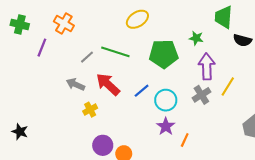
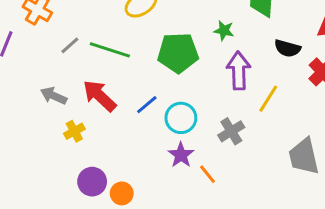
black semicircle: (242, 40) -> (288, 48), moved
gray line: (87, 57) -> (70, 45), moved
gray cross: (201, 95) -> (231, 131), moved
orange line: (185, 140) -> (208, 174), turned -64

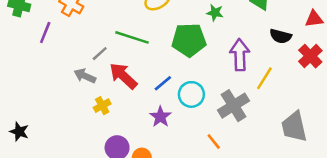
green star: (224, 31) -> (215, 13), moved
gray line: (70, 45) -> (100, 54), moved
gray cross: (231, 131) -> (233, 106), size x1.4
purple star: (181, 155) -> (160, 117), moved

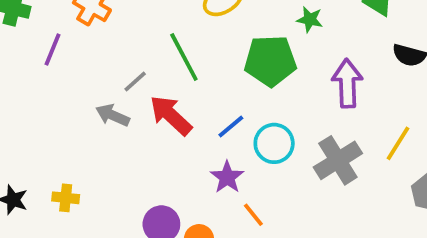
green line: (132, 37) -> (184, 57), turned 44
yellow line: (264, 78) -> (398, 143), moved
yellow cross: (102, 106) -> (66, 198), moved, turned 35
orange line: (214, 141) -> (253, 215), moved

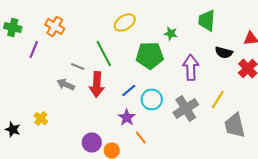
gray line: (135, 81) -> (78, 66), turned 64
red arrow: (171, 115) -> (97, 84), turned -130
yellow cross: (66, 198) -> (41, 118), moved, turned 32

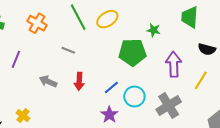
purple line: (34, 49) -> (16, 59), moved
green line: (104, 53) -> (78, 17), moved
gray line: (78, 66) -> (68, 50), moved
red arrow: (97, 84) -> (79, 81), size x0.7
yellow line: (218, 99) -> (201, 80), moved

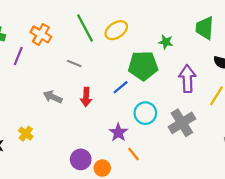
purple line: (16, 59) -> (18, 56), moved
blue line: (111, 87) -> (121, 87), moved

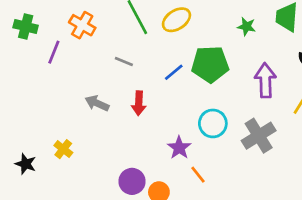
green star: (166, 42) -> (247, 26), moved
blue line: (121, 87) -> (174, 72), moved

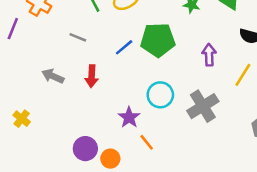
purple arrow: (265, 80) -> (209, 55), size x0.7

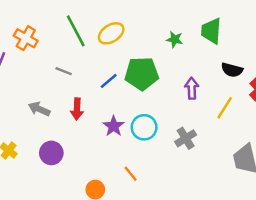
gray cross: (203, 106) -> (186, 138), size x0.7
purple star: (129, 117) -> (114, 126), moved
purple circle: (85, 149) -> (51, 153), moved

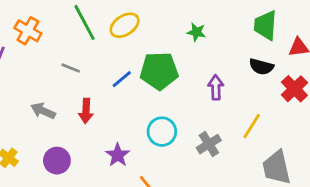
green trapezoid: (211, 31) -> (265, 25), moved
yellow line: (225, 108) -> (252, 126), moved
purple star: (114, 126) -> (118, 155), moved

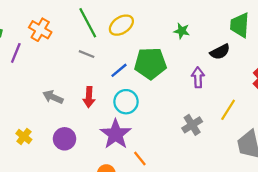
black semicircle: (261, 67) -> (220, 52), moved, turned -42
gray line: (71, 68) -> (87, 54), moved
cyan circle: (162, 132) -> (126, 102), moved
purple star: (118, 155) -> (116, 134), size x1.5

